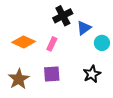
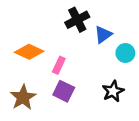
pink rectangle: (52, 44) -> (59, 65), moved
purple square: (52, 74) -> (64, 91), turned 30

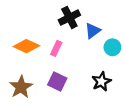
pink rectangle: (59, 65) -> (56, 48), moved

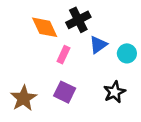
blue triangle: (93, 31) -> (98, 45), moved
orange diamond: (26, 46) -> (45, 27), moved, turned 40

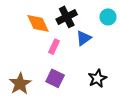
cyan circle: (127, 53) -> (108, 17), moved

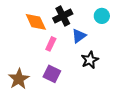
black star: (97, 78) -> (90, 60), moved

